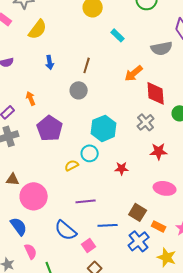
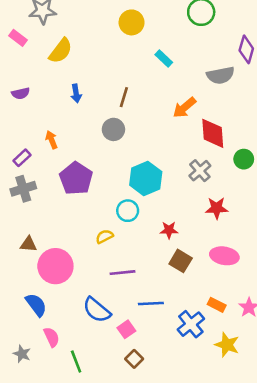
yellow semicircle: (72, 165) -> (104, 236), moved
brown square: (138, 212) -> (181, 261), moved

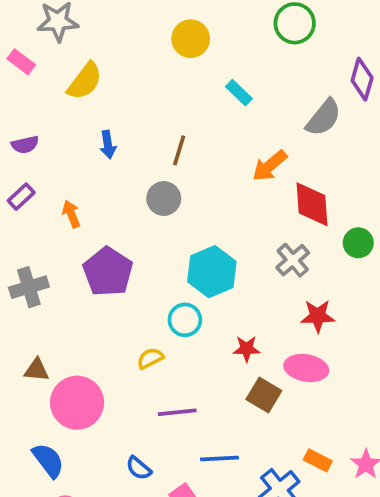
gray semicircle: (221, 75) -> (324, 118), turned -40
purple rectangle: (22, 158) -> (21, 197), moved
pink ellipse: (224, 256) -> (306, 368), moved
blue semicircle: (97, 310) -> (139, 468), size x0.6

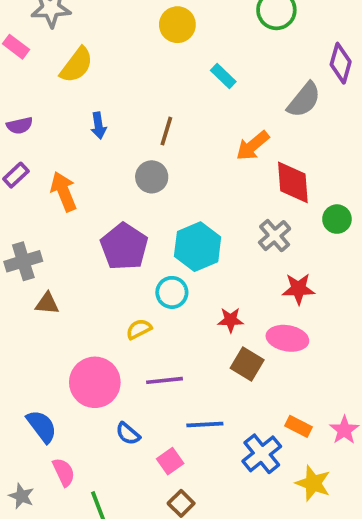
orange arrow: (71, 214) -> (64, 192), size x1.5
purple pentagon: (108, 272) -> (124, 247), moved
brown triangle: (37, 370) -> (47, 303), moved
pink circle: (77, 403) -> (95, 382), moved

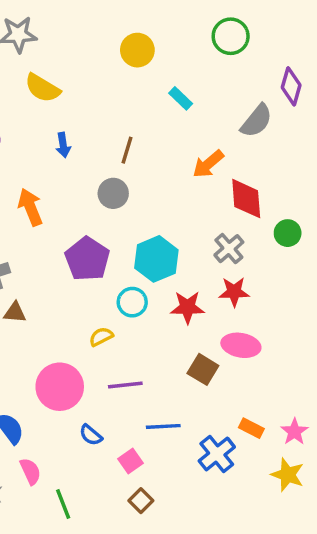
yellow semicircle: (77, 65) -> (42, 88), turned 84
red star: (298, 289) -> (234, 292), moved
red star: (231, 320) -> (187, 307), moved, size x1.4
yellow star: (313, 483) -> (288, 475), moved

